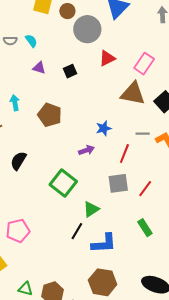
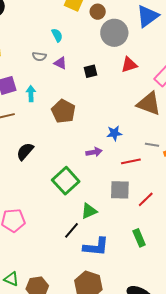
gray semicircle: (10, 41) -> (39, 56), moved
red line: (124, 153) -> (131, 161), turned 48

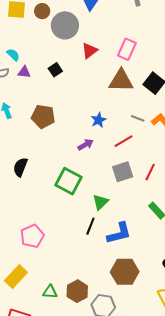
cyan semicircle: (57, 35) -> (13, 55), moved
gray line: (152, 145) -> (138, 118), turned 32

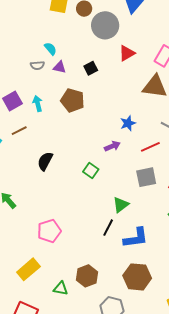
brown pentagon: (43, 116) -> (73, 100), moved
green square: (68, 181) -> (91, 170), moved, size x0.6
brown hexagon: (77, 291) -> (87, 276), moved

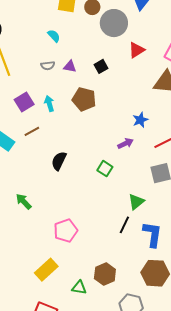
cyan semicircle: (50, 49) -> (54, 36), moved
blue L-shape: (136, 238) -> (152, 234), turned -72

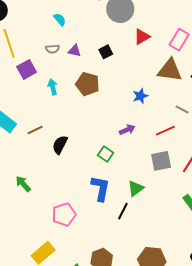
purple square: (24, 102) -> (27, 69), moved
blue star: (140, 120) -> (140, 96), moved
brown line: (32, 131) -> (35, 130), moved
blue L-shape: (152, 234) -> (101, 188), moved

